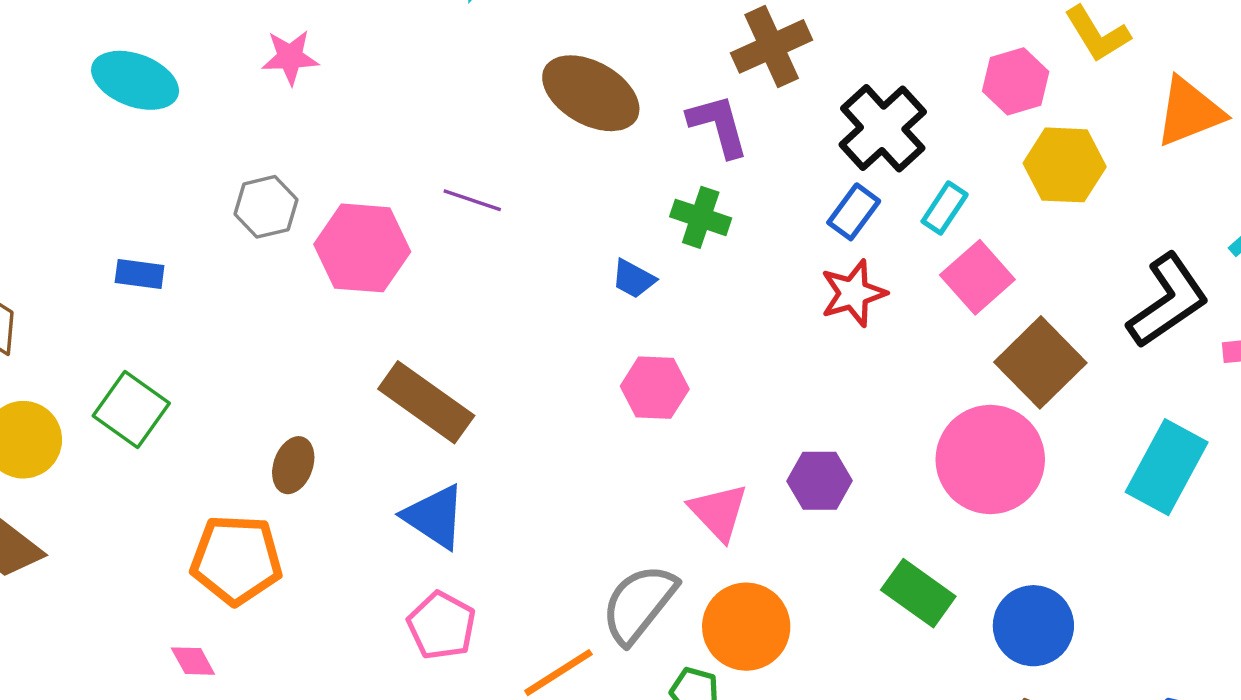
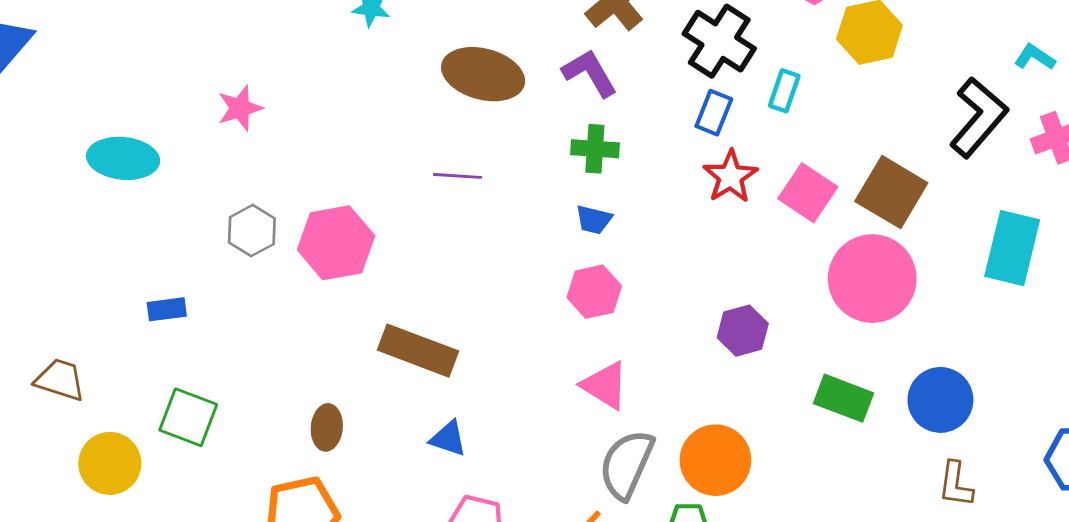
purple line: (472, 200) -> (458, 176), moved
pink square: (977, 277) -> (808, 193), moved
blue trapezoid: (633, 279) -> (594, 220), moved
pink triangle: (719, 512) -> (605, 385), moved
blue triangle: (434, 517) -> (448, 439), size x0.7

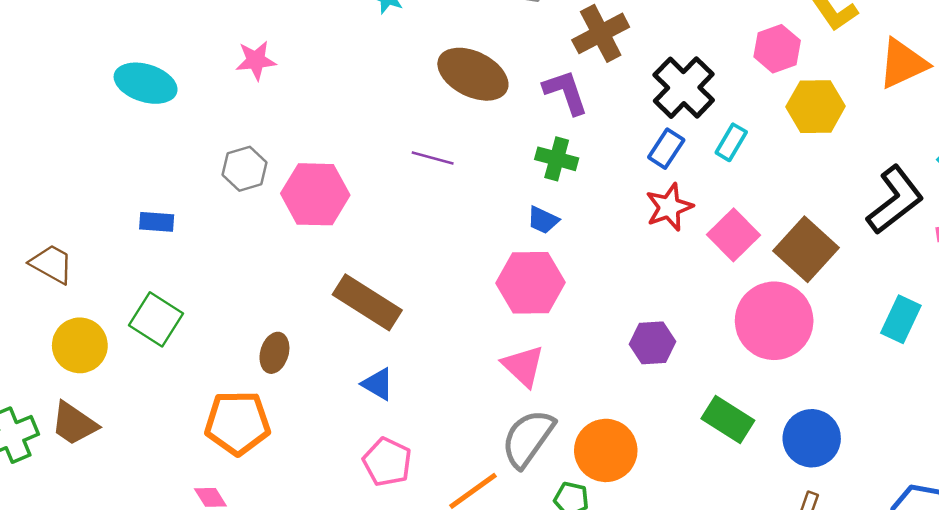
cyan rectangle: (1012, 248) -> (901, 319), size x0.7
pink hexagon: (594, 292) -> (531, 283), size x1.4

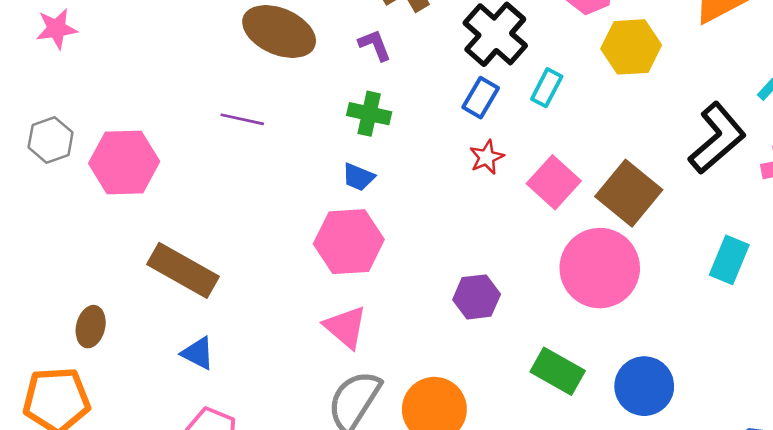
purple L-shape: (566, 92) -> (375, 45), size x0.7
red star: (669, 207) -> (487, 157), size x0.7

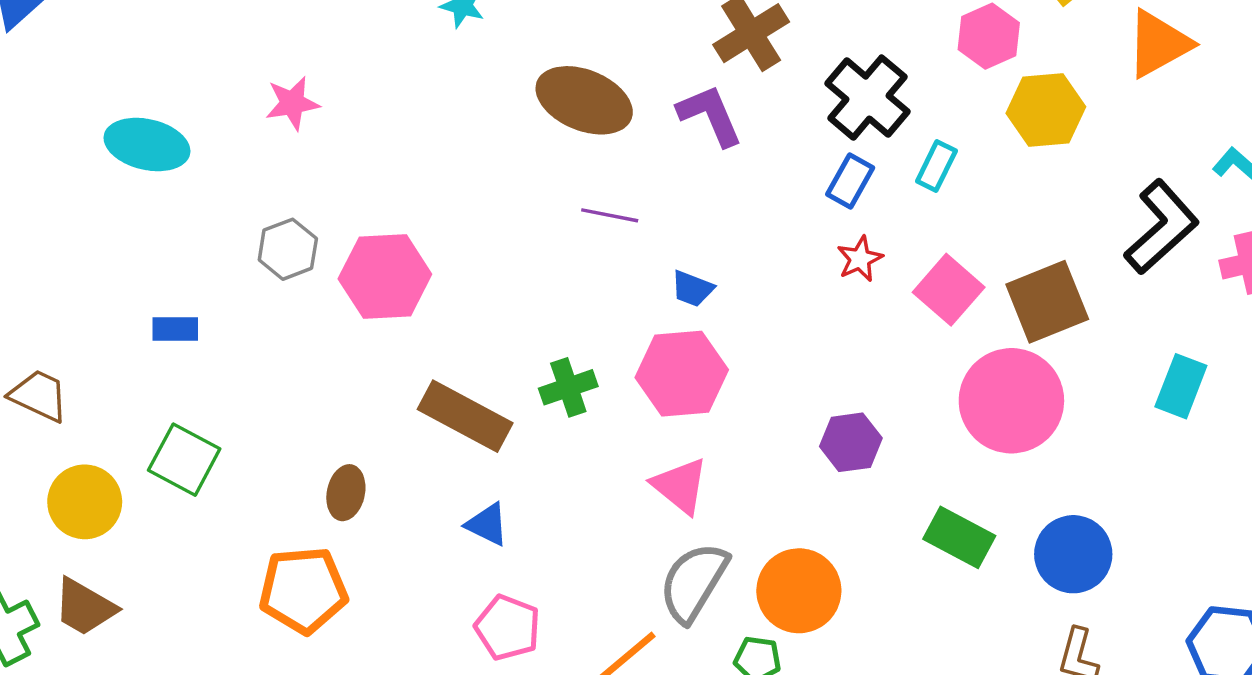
purple L-shape: (375, 45) -> (710, 115), size x1.5
green cross: (369, 114) -> (568, 387), moved, turned -30
purple line: (242, 119) -> (610, 215), moved
brown square: (629, 193) -> (1047, 302), turned 30

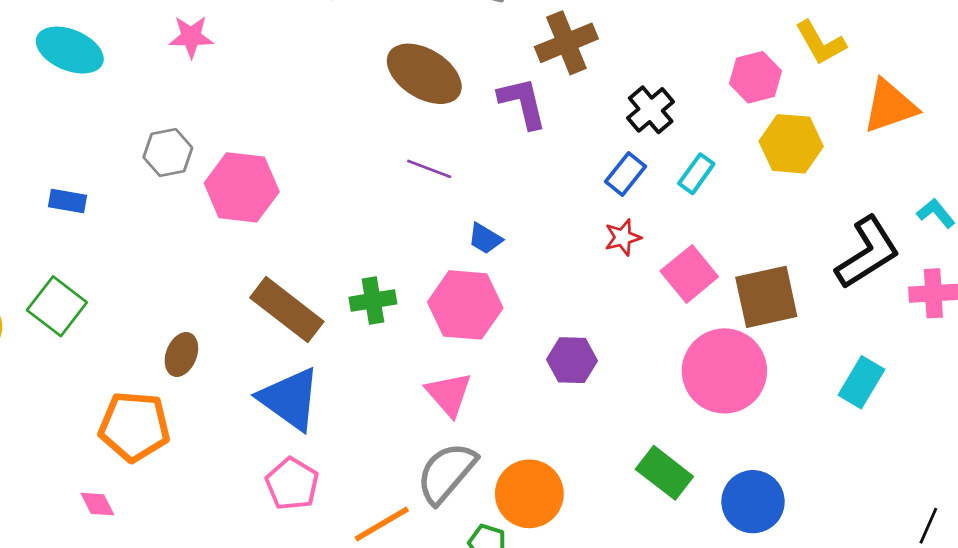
black cross: (868, 98) -> (651, 110), size x0.7
purple hexagon: (851, 442) -> (572, 360), moved
blue triangle: (487, 524) -> (290, 399), size x1.8

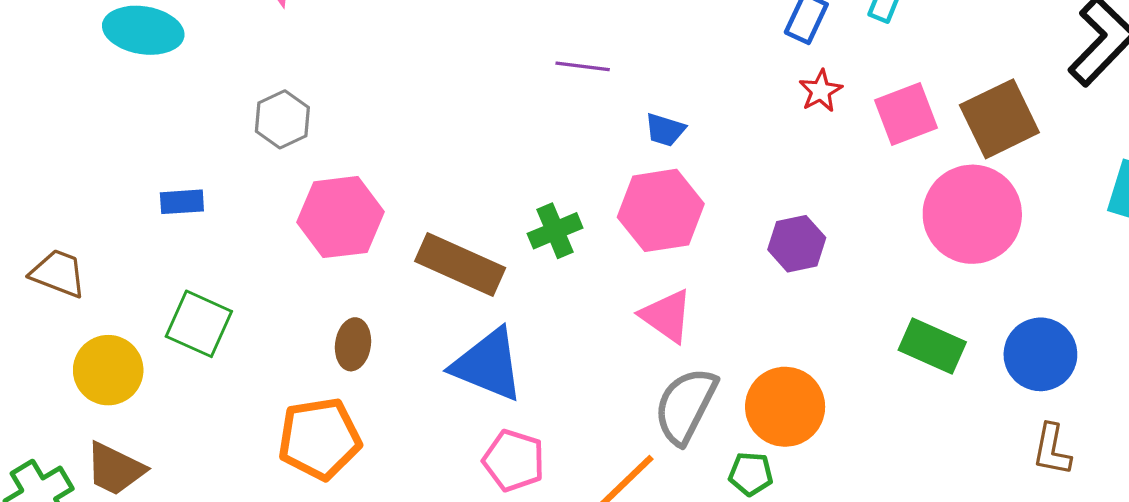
pink hexagon: (242, 187) -> (341, 217), moved
pink square: (689, 274) -> (906, 114), turned 32

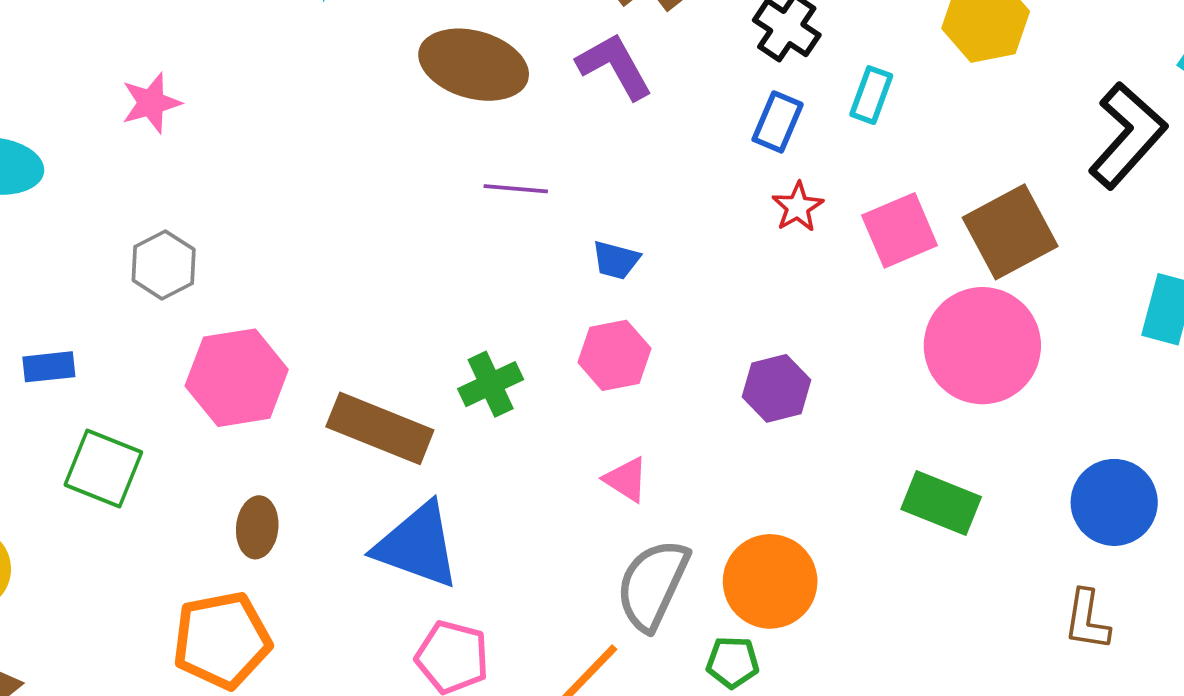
pink hexagon: (661, 210) -> (614, 355), size x0.7
pink triangle: (667, 316) -> (626, 479), size x0.7
green square: (199, 324) -> (103, 468), moved
blue circle: (1040, 354) -> (1114, 502), moved

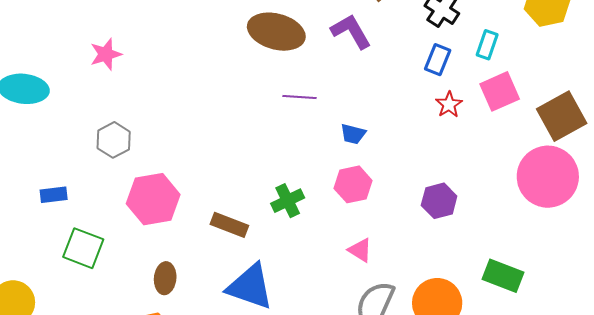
pink square: (900, 230) -> (500, 91), moved
brown rectangle: (380, 428) -> (229, 225), size x0.7
green rectangle: (941, 503) -> (503, 276), moved

